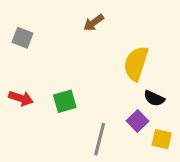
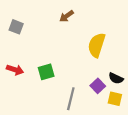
black semicircle: (154, 98) -> (116, 78), moved

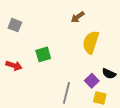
brown arrow: (67, 16) -> (78, 17), moved
green square: (46, 72) -> (43, 54), moved
yellow square: (115, 99) -> (100, 98), moved

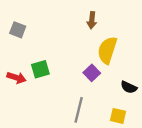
brown arrow: (78, 17) -> (92, 20), turned -48
green square: (43, 54) -> (40, 69), moved
purple square: (92, 81) -> (92, 73), moved

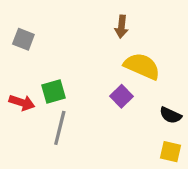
yellow semicircle: (107, 50) -> (142, 66), turned 96
gray line: (79, 110) -> (60, 128), moved
yellow square: (118, 116) -> (171, 152), moved

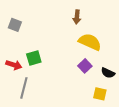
purple square: (121, 96) -> (85, 66), moved
gray line: (60, 128) -> (24, 88), moved
yellow square: (171, 152) -> (100, 94), moved

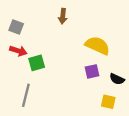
brown arrow: (77, 17) -> (63, 16), moved
red arrow: (14, 65) -> (18, 51), moved
purple square: (85, 66) -> (92, 71), turned 32

